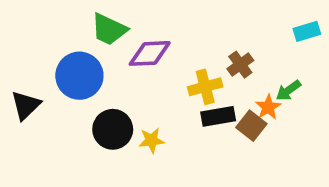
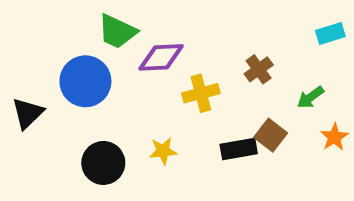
yellow cross: (205, 87) -> (201, 93), moved
orange star: (268, 107) -> (334, 137), moved
black rectangle: (218, 116) -> (239, 149), moved
black circle: (113, 129) -> (103, 163), moved

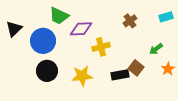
brown cross: (259, 69) -> (130, 21), moved
black triangle: (28, 113) -> (14, 29), moved
yellow star: (163, 151) -> (82, 76), size x1.5
black circle: (103, 163) -> (47, 71), moved

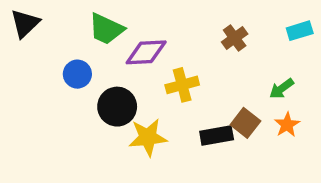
black triangle: (14, 29) -> (25, 23), moved
blue circle: (43, 41) -> (77, 74), size x0.6
orange star: (168, 69) -> (287, 125), moved
black circle: (47, 71) -> (117, 107), moved

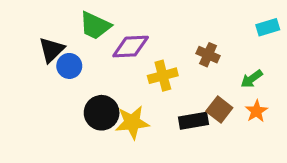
black triangle: (25, 23) -> (52, 50), moved
brown cross: (235, 38) -> (208, 55), moved, turned -30
black circle: (117, 107) -> (102, 113), moved

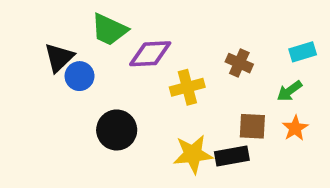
cyan rectangle: (268, 27) -> (303, 52), moved
brown square: (219, 110) -> (252, 126), turned -35
black rectangle: (194, 121) -> (232, 156), moved
yellow star: (132, 122) -> (193, 154), moved

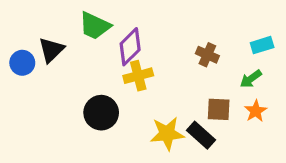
purple diamond: (150, 54) -> (130, 47), turned -42
blue circle: (80, 76) -> (22, 63), moved
yellow cross: (187, 87) -> (138, 76), moved
black rectangle: (232, 156) -> (201, 135), turned 52

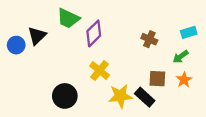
yellow cross: (138, 76) -> (100, 70), moved, turned -36
black circle: (101, 113) -> (65, 96), moved

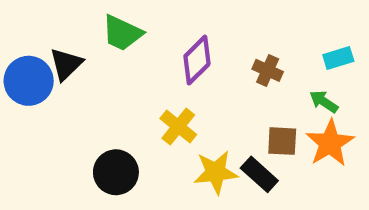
purple diamond: (94, 33) -> (197, 60), moved
blue circle: (16, 45) -> (29, 81), size x1.5
green arrow: (181, 57) -> (324, 102), turned 70
orange star: (184, 80) -> (330, 143), size x1.6

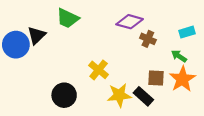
purple diamond: (197, 60) -> (130, 22), moved, turned 60

